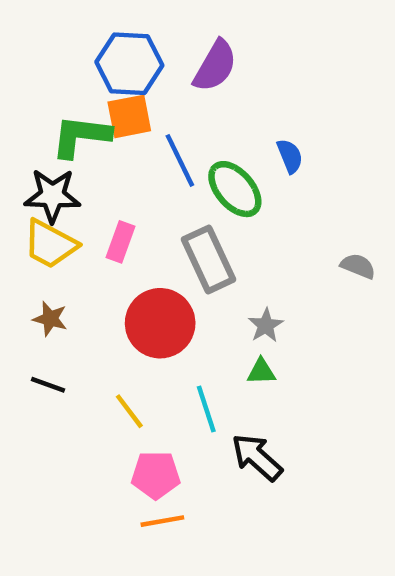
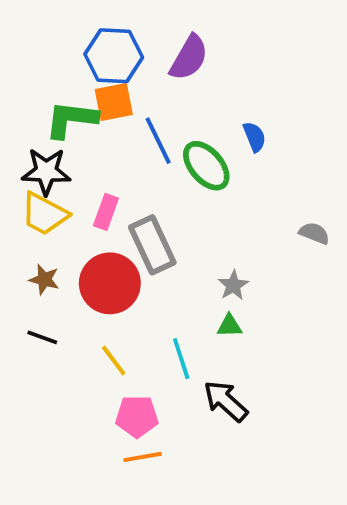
gray rectangle: (208, 259) -> (152, 245), moved
red circle: (160, 323) -> (110, 283), moved

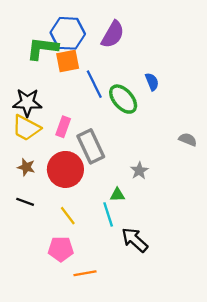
green L-shape: (71, 119) -> (42, 48), moved
green triangle: (229, 326) -> (117, 195), moved
pink pentagon: (137, 416) -> (61, 249), moved

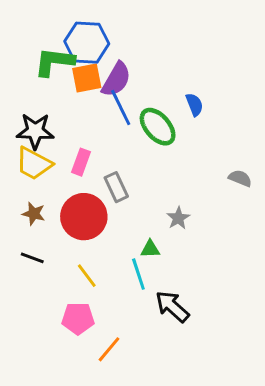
purple semicircle: (113, 34) -> (116, 79), moved
gray rectangle: (91, 146) -> (116, 187), size x0.7
orange line: (85, 273) -> (109, 349), turned -40

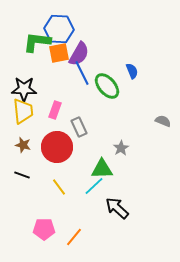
yellow trapezoid: (34, 164) -> (23, 111), turned -124
green triangle: (150, 249) -> (102, 169), size x1.6
cyan line: (138, 274) -> (94, 186), turned 65
pink pentagon: (78, 318) -> (44, 229), moved

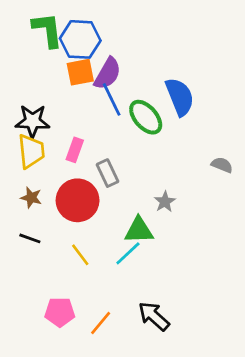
green L-shape: (37, 42) -> (48, 30), moved, turned 76
blue semicircle: (132, 71) -> (180, 97), size x1.8
black arrow: (117, 208) -> (154, 316), moved

